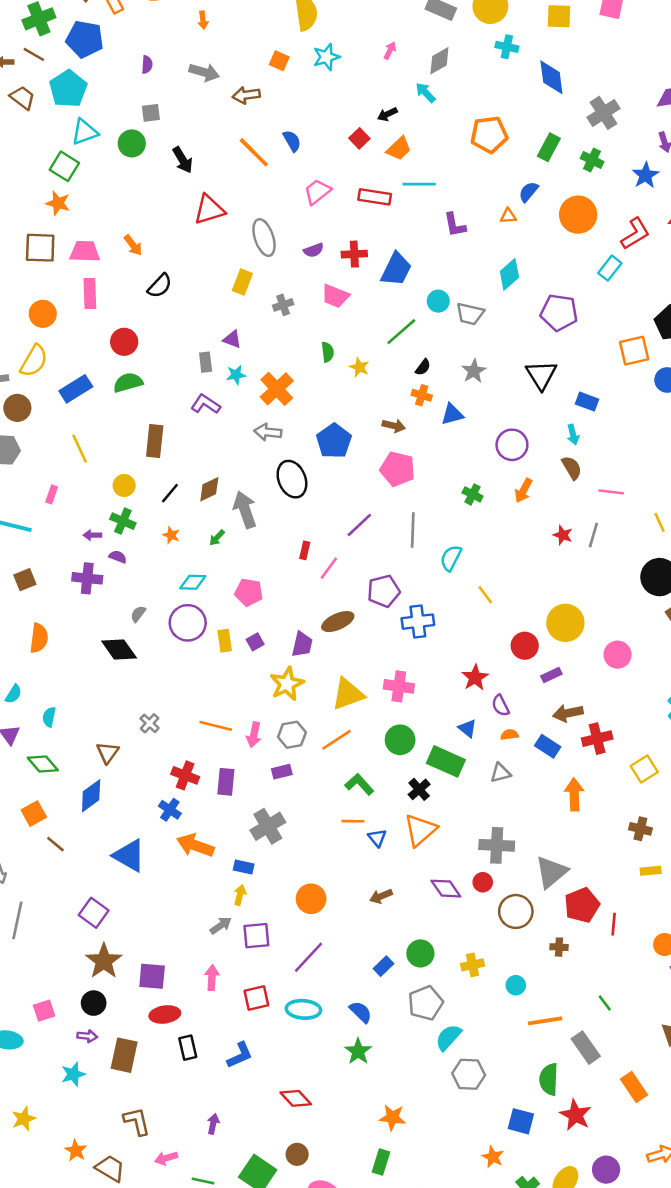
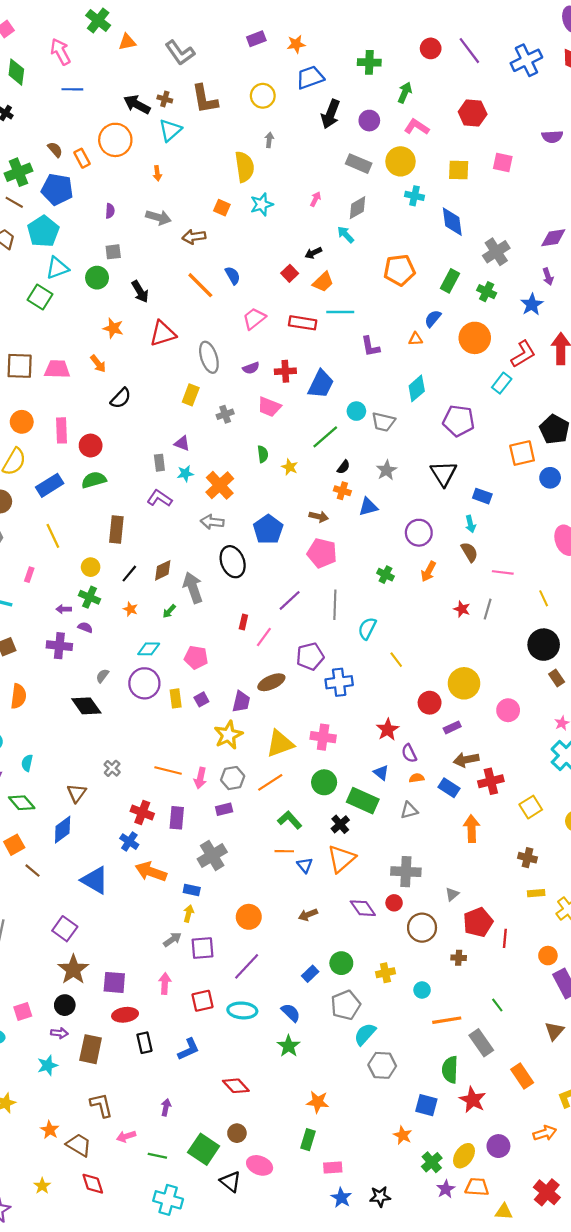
orange star: (58, 203) -> (113, 328), moved
pink rectangle: (90, 293) -> (62, 430), moved
gray triangle: (551, 872) -> (452, 894), size x0.5

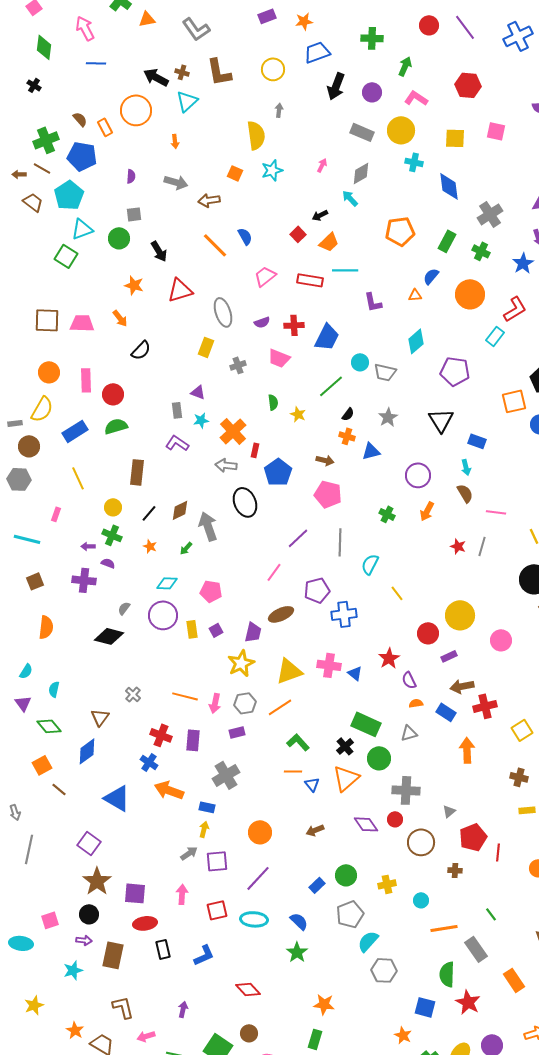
red rectangle: (243, 622) -> (255, 450), moved
black diamond: (86, 706) -> (109, 636), turned -40
blue triangle: (381, 773) -> (355, 673), moved
green circle: (324, 782) -> (379, 758), moved

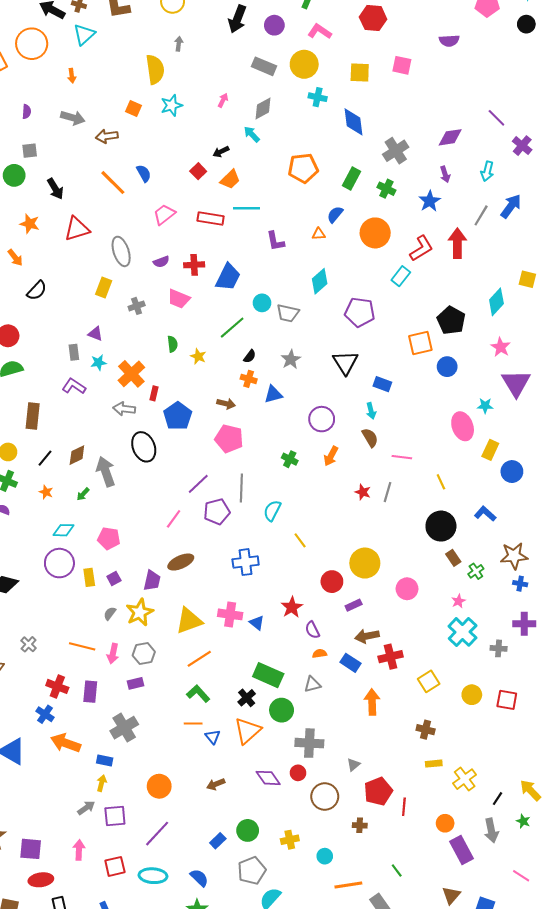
purple pentagon: (317, 590) -> (217, 512), moved
gray semicircle: (124, 608) -> (110, 613), moved
orange line: (280, 707) -> (199, 659), moved

